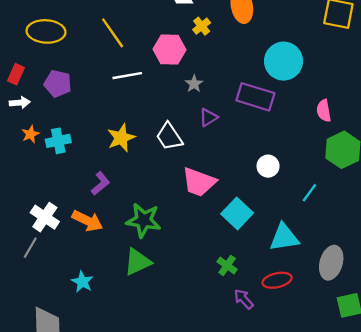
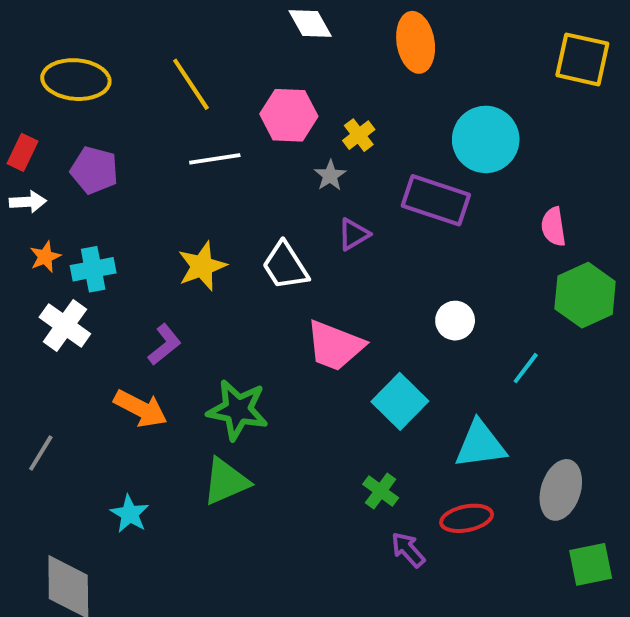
yellow cross: (202, 26) -> (359, 135), moved
white cross: (45, 217) -> (65, 326), moved

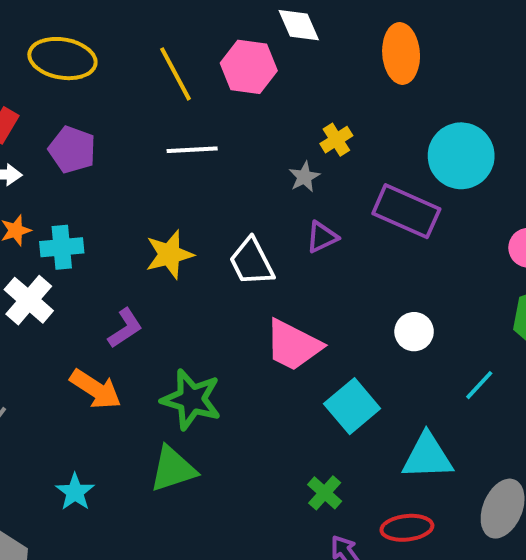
pink hexagon: (289, 115) -> (249, 67), moved

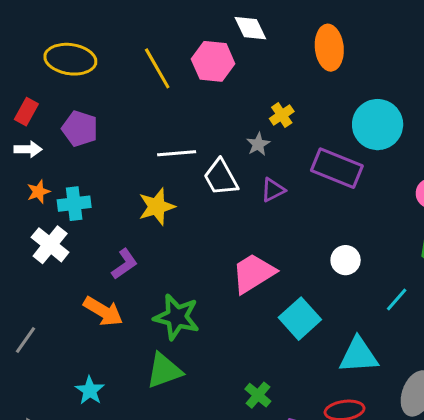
white line: (192, 150) -> (177, 153), moved
white trapezoid: (252, 262) -> (221, 177), moved
pink trapezoid: (293, 345) -> (253, 273), turned 123
green cross: (325, 493) -> (258, 395), moved

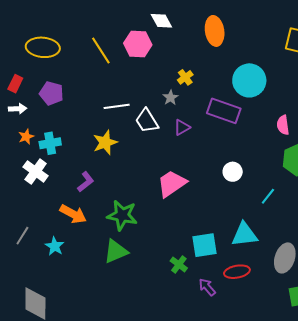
cyan square: (300, 319) -> (205, 245), moved, turned 36
cyan star: (90, 390) -> (55, 246), moved

